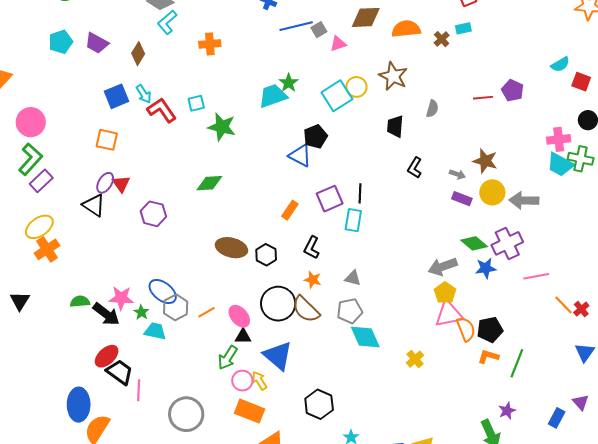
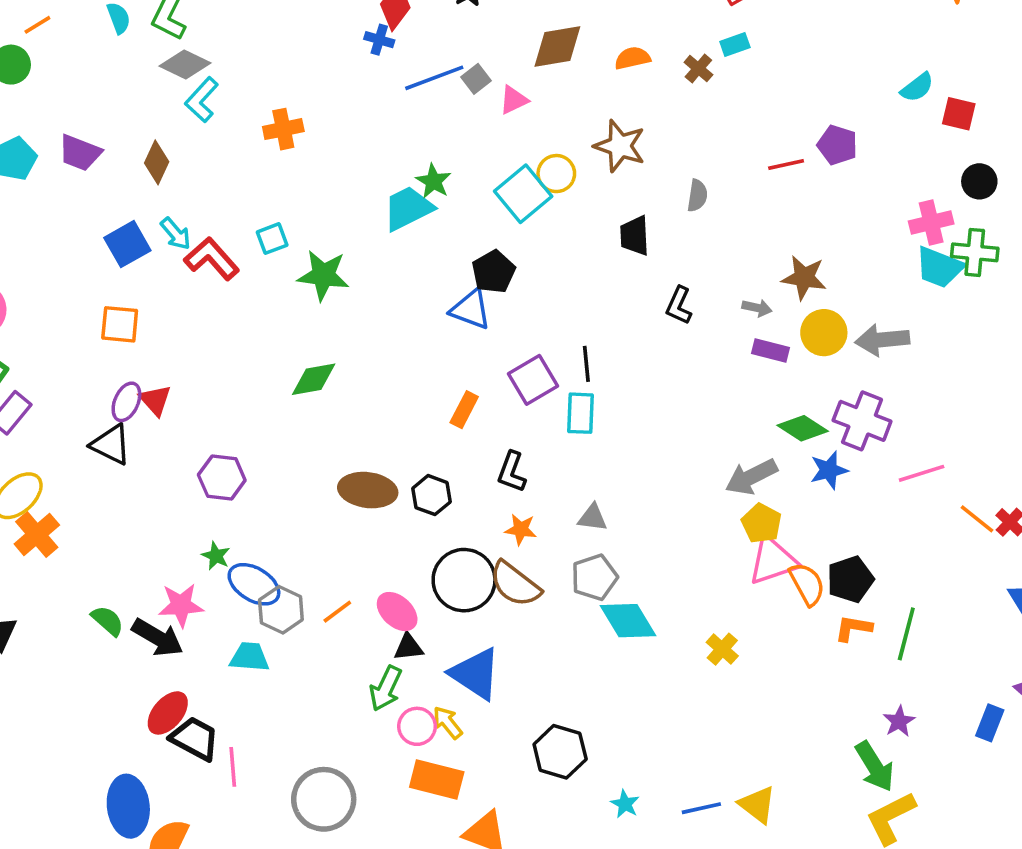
orange semicircle: (406, 29) -> (632, 58), size x0.7
purple hexagon: (153, 214) -> (222, 477), moved
purple cross: (507, 243) -> (862, 421), turned -36
green semicircle: (80, 301) -> (108, 621), turned 54
green star: (141, 312) -> (216, 556), moved

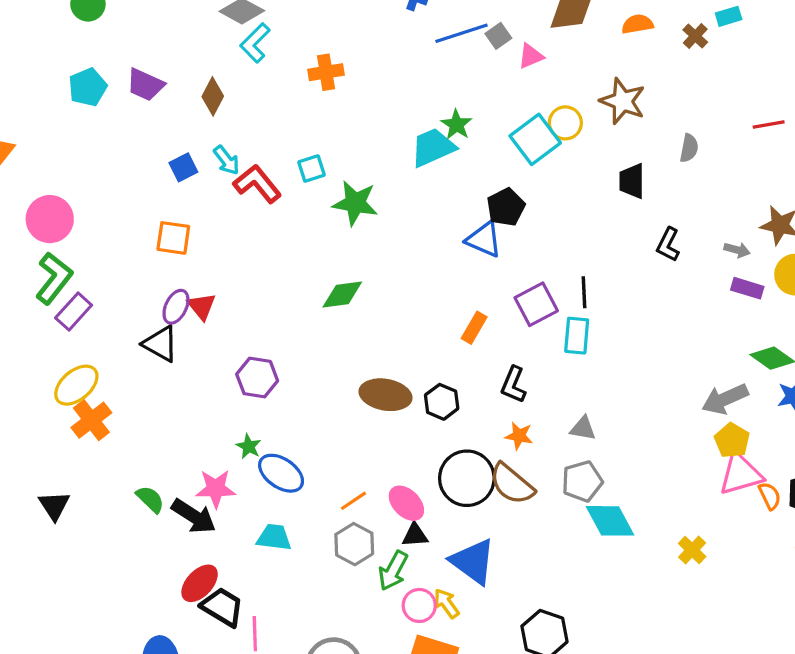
blue square: (127, 244) -> (183, 167), size x0.7
orange semicircle: (807, 584) -> (770, 496), size x0.7
gray hexagon: (281, 610) -> (354, 544), moved

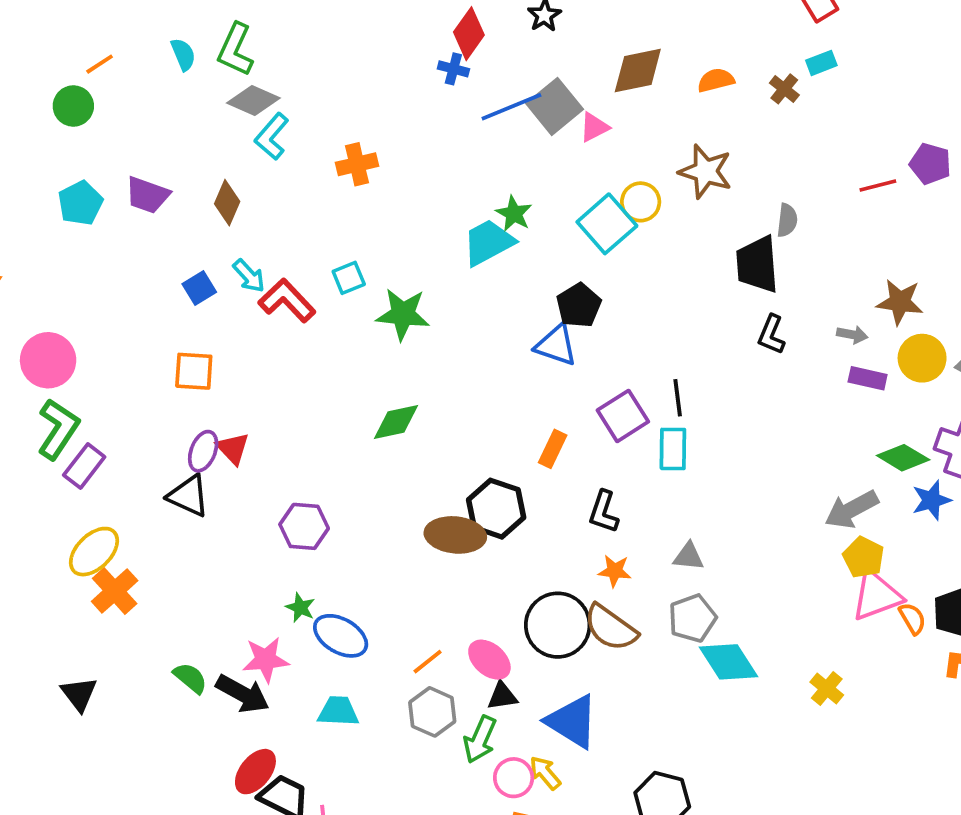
gray square: (498, 36) -> (555, 106), size x1.8
black trapezoid: (632, 181) -> (757, 264), moved, size x1.4
black hexagon: (442, 402) -> (496, 509), moved, size x1.4

